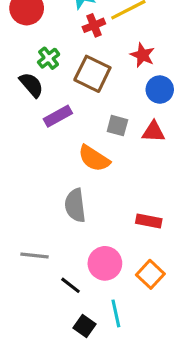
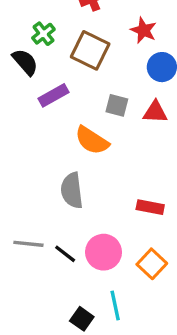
black line: (70, 285) -> (65, 254), moved

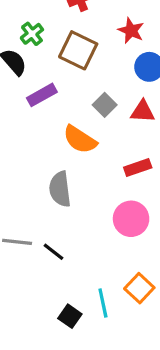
gray square: (117, 105) -> (105, 105), turned 30
red rectangle: (150, 207) -> (138, 168), moved, turned -30
pink circle: (104, 252) -> (131, 219), moved
orange square: (152, 264) -> (139, 288), moved

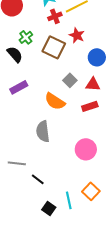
red star: (131, 31) -> (77, 35), moved
purple rectangle: (42, 95) -> (19, 87), moved
red rectangle: (138, 168) -> (90, 106), moved
black line: (53, 252) -> (38, 179), moved

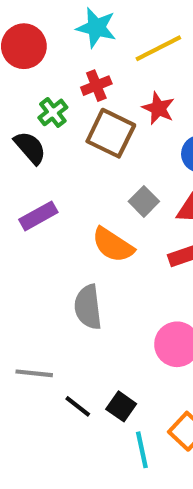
red cross: (55, 16) -> (96, 86), moved
black square: (49, 208) -> (121, 406), moved

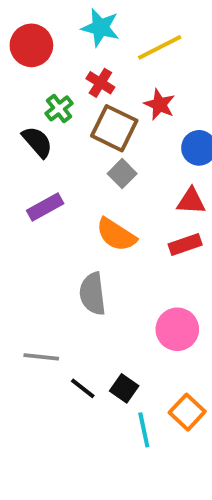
red cross: (96, 86) -> (100, 83), turned -36
gray square: (144, 201) -> (122, 174), moved

